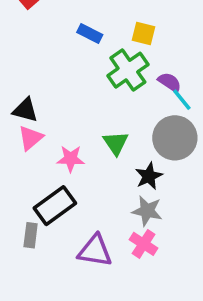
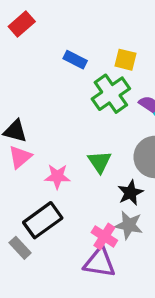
gray rectangle: (31, 235) -> (20, 248), turned -50
pink cross: (144, 244) -> (104, 236), moved
purple triangle: (95, 251) -> (100, 262), moved

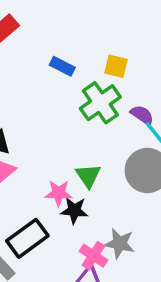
pink star: (57, 176) -> (59, 193), moved
black star: (130, 193) -> (74, 210), moved, turned 30

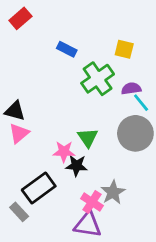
yellow square: (116, 66) -> (124, 49), moved
purple semicircle: (142, 115) -> (131, 89), turned -42
gray star: (120, 243) -> (113, 192), turned 30

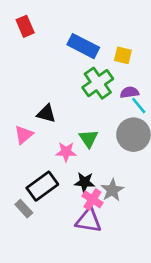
red rectangle: (20, 18) -> (25, 26), turned -72
blue rectangle: (67, 49) -> (83, 46), moved, size x1.6
black triangle: (15, 111) -> (46, 113), moved
black star: (77, 166) -> (85, 182), moved

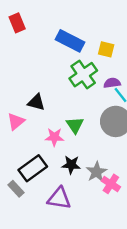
pink cross: (92, 199) -> (111, 184), moved
purple triangle: (89, 221) -> (59, 198), moved

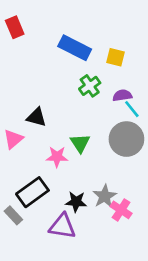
green cross: (83, 75) -> (90, 86), size x0.7
black star: (71, 165) -> (76, 202), moved

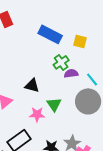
purple semicircle: (122, 95) -> (71, 73), moved
black triangle: (37, 117) -> (32, 85), moved

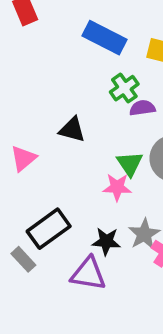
green triangle: (54, 104) -> (130, 164), moved
pink star: (37, 114) -> (117, 187), moved

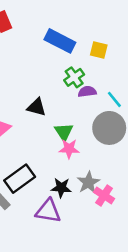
green triangle: (130, 164) -> (64, 132), moved

